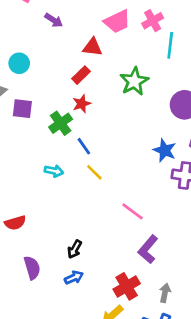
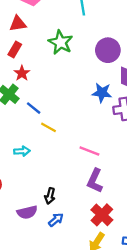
cyan arrow: (54, 171) -> (22, 151), moved
purple L-shape: (148, 249) -> (95, 181), moved
purple semicircle: (32, 268) -> (27, 212), moved, turned 108

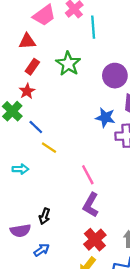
red rectangle: (15, 50) -> (32, 67), moved
pink line: (89, 151) -> (88, 175), turned 36
blue arrow: (56, 220) -> (42, 250), moved

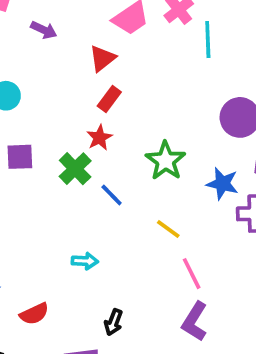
red triangle: (27, 41) -> (102, 58), turned -36
green star: (68, 64) -> (166, 161), moved
yellow line: (49, 148) -> (168, 229), moved
black arrow: (44, 216) -> (113, 322), moved

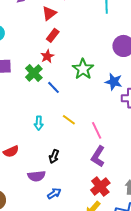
yellow line: (168, 229) -> (69, 120), moved
cyan arrow: (85, 261) -> (39, 123), turned 88

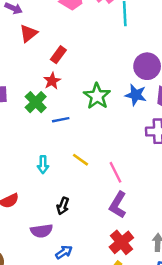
red triangle: (49, 13) -> (28, 33), moved
blue star: (114, 82) -> (136, 95), moved
blue line: (54, 87) -> (61, 120), turned -56

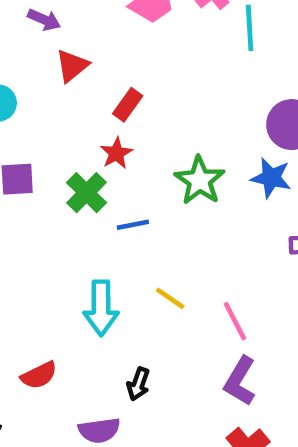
cyan arrow: (43, 165) -> (101, 308), size x1.6

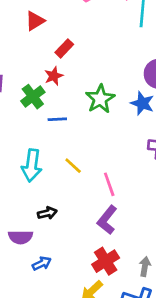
black arrow: (138, 384) -> (47, 213), turned -132

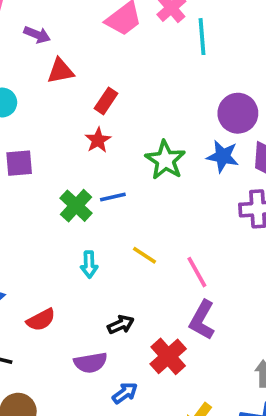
red triangle: (35, 21) -> (60, 71), turned 30
green cross: (33, 97) -> (76, 206), moved
cyan arrow: (32, 165) -> (89, 264), size x0.6
red cross: (106, 261) -> (168, 356), moved

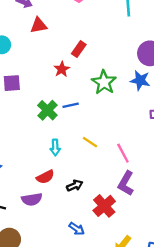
red rectangle: (106, 101) -> (79, 49), moved
red semicircle: (41, 320) -> (45, 177), moved
purple semicircle: (91, 363) -> (32, 199), moved
blue arrow: (125, 393) -> (77, 229), turned 70

